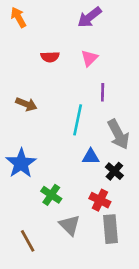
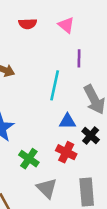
pink triangle: (89, 58) -> (66, 25), turned -36
red cross: (100, 200) -> (66, 152), moved

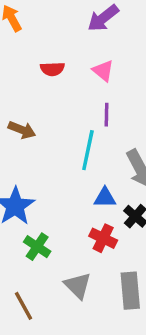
purple line: (79, 58) -> (107, 115), moved
green cross: (29, 159) -> (37, 247), moved

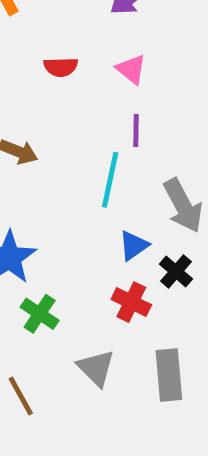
blue triangle: (105, 198) -> (134, 246), turned -35

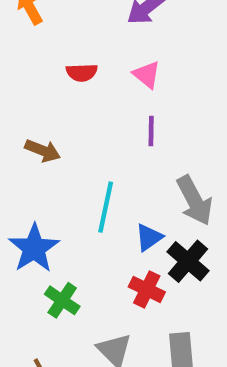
cyan line: (110, 180) -> (106, 207), moved
black cross: (176, 271) -> (188, 261), size x1.4

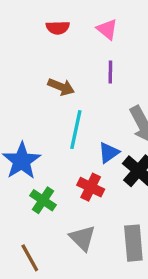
brown arrow: (43, 151) -> (61, 87), moved
red cross: (147, 289) -> (91, 187), moved

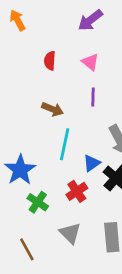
red semicircle: (58, 28) -> (50, 61), turned 96
red cross: (91, 187) -> (77, 191), turned 30

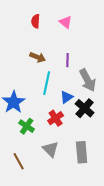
purple line: (93, 97) -> (68, 60), moved

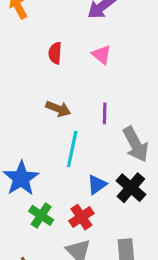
blue triangle: (67, 97) -> (97, 185), moved
red cross: (56, 118) -> (81, 217), moved

